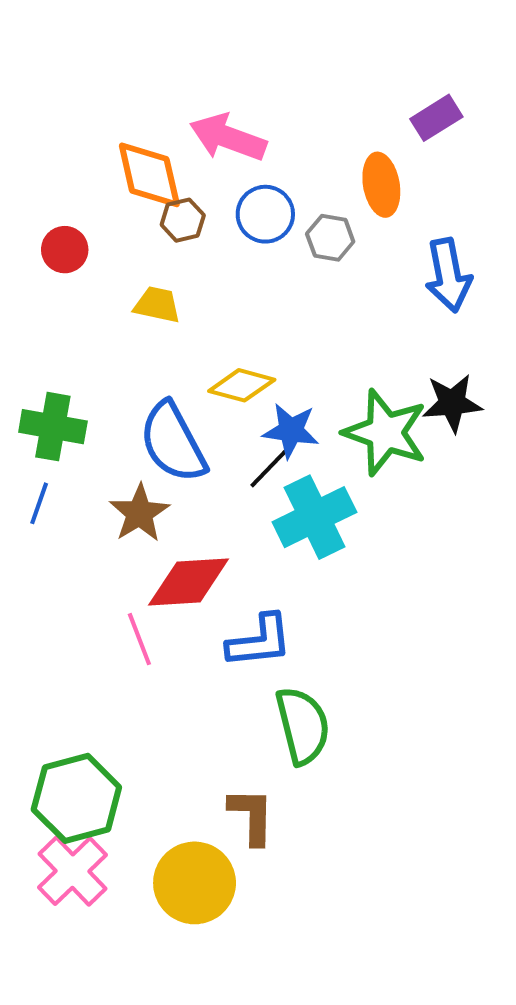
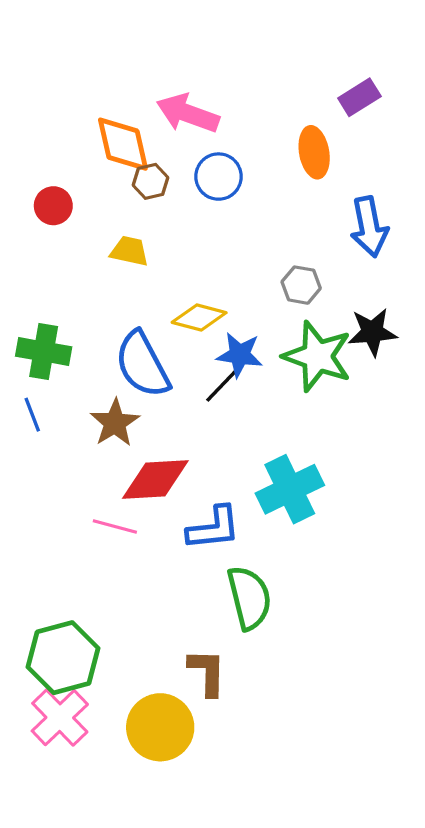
gray hexagon: (330, 238) -> (301, 285), moved
blue line: (39, 503) -> (32, 415), turned -40
cyan cross: (314, 517) -> (290, 489), moved
pink line: (139, 639) -> (115, 526), turned -54

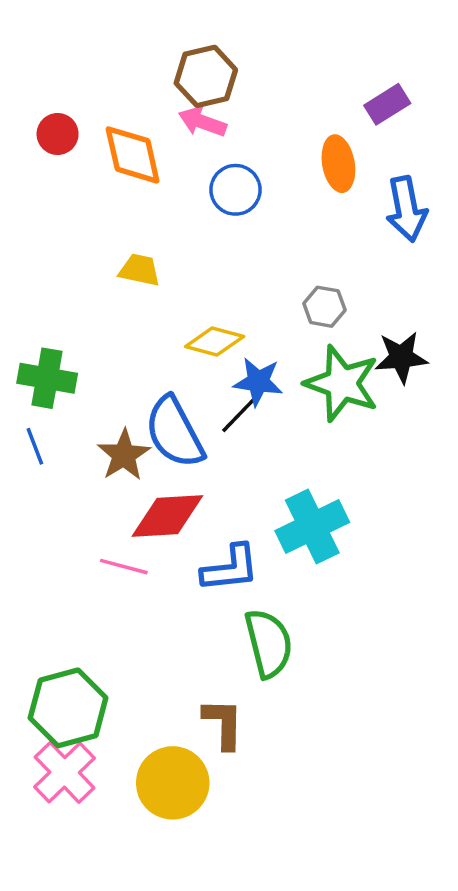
pink arrow: (188, 113) -> (202, 122), size x0.7
brown hexagon: (150, 181) -> (206, 76), moved, size x1.6
red circle: (53, 206) -> (58, 134), moved
blue arrow: (369, 227) -> (406, 209), moved
blue semicircle: (142, 364) -> (174, 432), moved

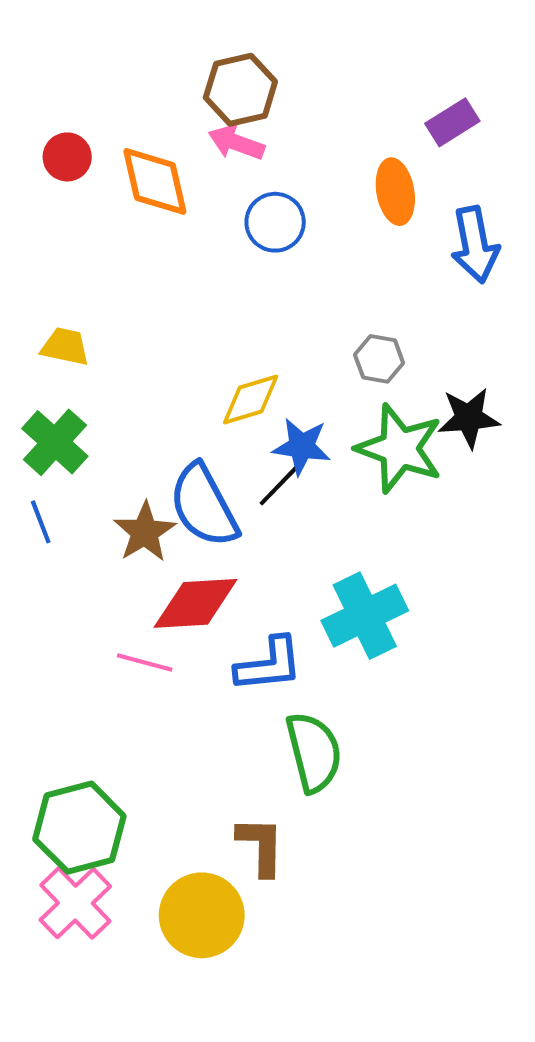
yellow trapezoid: (140, 270) -> (65, 347), moved
yellow diamond: (215, 342) -> (251, 400), turned -32
green cross: (47, 378) -> (55, 442), turned 32

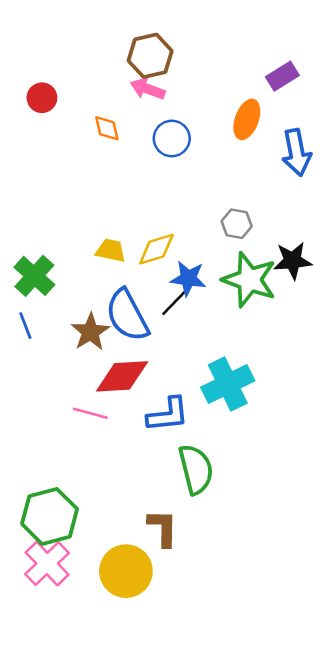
orange diamond: (155, 181) -> (107, 128), moved, size x0.6
orange ellipse: (395, 192) -> (247, 119), turned 30
yellow trapezoid: (65, 347) -> (111, 250), moved

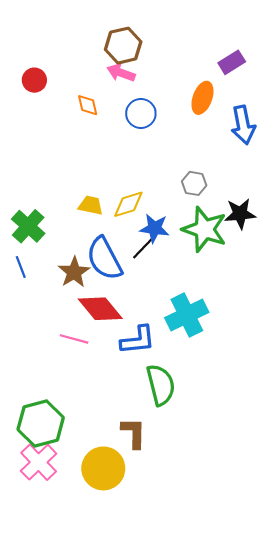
red diamond: (122, 376) -> (100, 309), turned 54

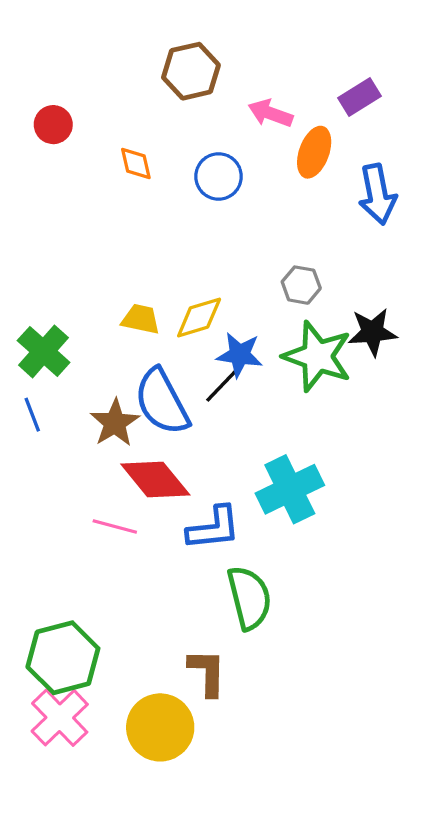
pink arrow: (121, 73) -> (270, 113), moved

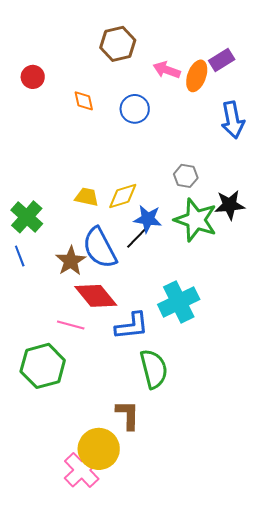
orange ellipse: (314, 152) -> (197, 76), moved
green hexagon: (63, 658) -> (43, 366), moved
pink cross: (60, 718) -> (82, 470), moved

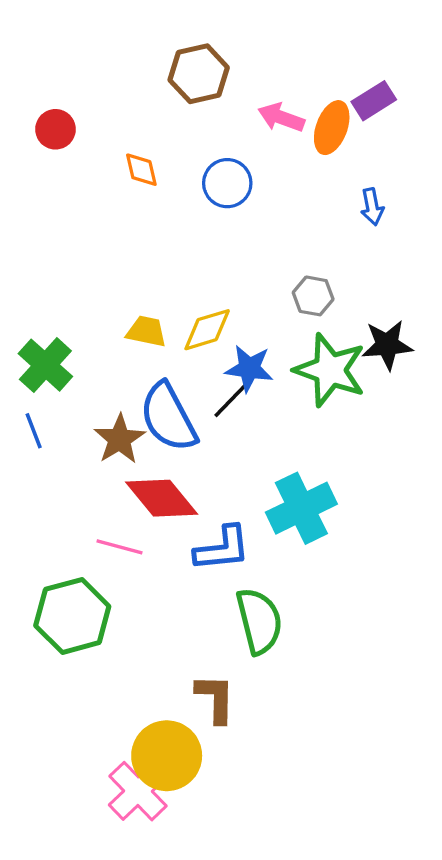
blue arrow: (233, 120) -> (372, 207), moved, size x0.6

